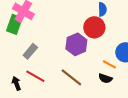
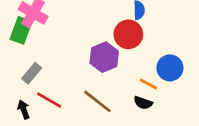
gray rectangle: (30, 51) -> (32, 73), moved

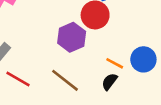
blue circle: (170, 68) -> (143, 59), moved
black semicircle: (143, 103) -> (109, 82), turned 108

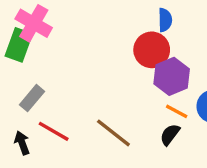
purple hexagon: (72, 37) -> (172, 76), moved

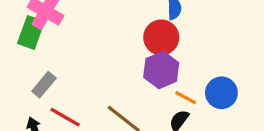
purple hexagon: (172, 76) -> (161, 70), moved

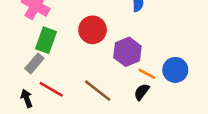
green rectangle: (31, 33) -> (46, 40), moved
red circle: (161, 37) -> (93, 30), moved

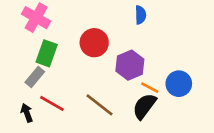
black semicircle: (142, 92) -> (144, 106), size x1.5

